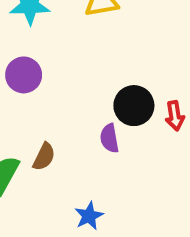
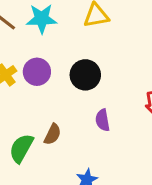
black circle: (134, 106) -> (85, 75), moved

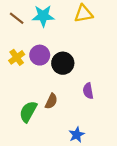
black circle: (85, 75) -> (63, 63), moved

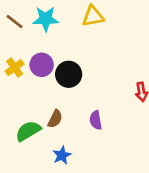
purple semicircle: (88, 91) -> (96, 120), moved
green semicircle: (28, 112) -> (28, 131), turned 30
blue star: (77, 135) -> (62, 155), moved

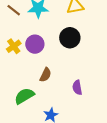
black circle: (69, 74) -> (70, 38), moved
brown semicircle: (55, 119) -> (45, 75), moved

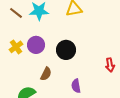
black circle: (70, 38) -> (66, 50), moved

